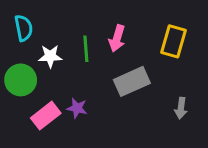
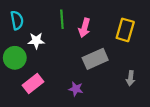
green line: (86, 49) -> (62, 19), moved
purple star: (77, 108) -> (76, 89), moved

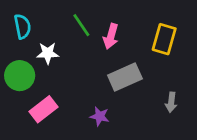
green line: (62, 19) -> (81, 25), turned -30

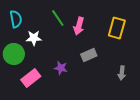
gray rectangle: (125, 77) -> (89, 55), size x0.7
purple star: (100, 116) -> (61, 68), moved

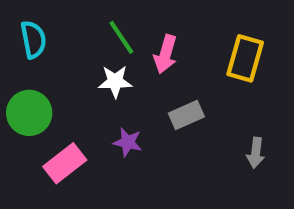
white star: (34, 38) -> (115, 81), moved

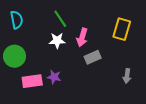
pink arrow: (165, 54) -> (82, 37), moved
purple star: (128, 142) -> (54, 77), moved
pink rectangle: (65, 163) -> (32, 81), turned 30

